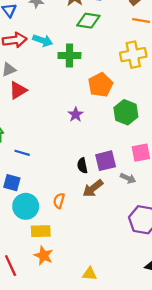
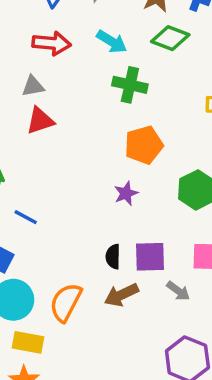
cyan arrow: (43, 40) -> (112, 42), moved
orange pentagon: (101, 85) -> (144, 145), moved
purple star: (76, 114) -> (126, 193), moved
orange semicircle: (59, 201) -> (66, 302), size x1.6

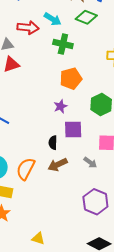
red arrow: (52, 43) -> (28, 28), moved
purple square: (150, 257) -> (73, 130), moved

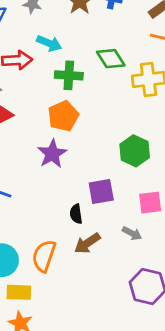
green diamond: (86, 17) -> (111, 59), moved, turned 45
orange pentagon: (71, 79) -> (63, 116), moved
purple star: (60, 106) -> (52, 154), moved, size x1.5

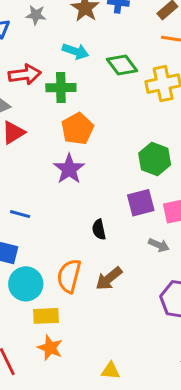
cyan arrow: (49, 43) -> (75, 51), moved
green cross: (69, 75) -> (61, 88), moved
purple square: (101, 191) -> (141, 203), moved
brown arrow: (87, 243) -> (109, 279), moved

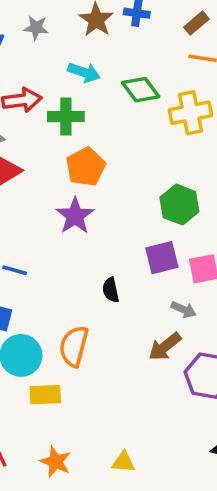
brown arrow: (109, 279) -> (165, 347), moved
orange star: (50, 348) -> (56, 462), moved

